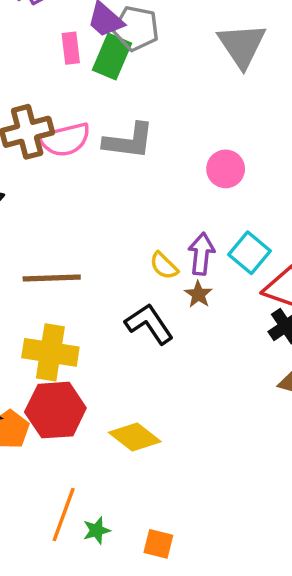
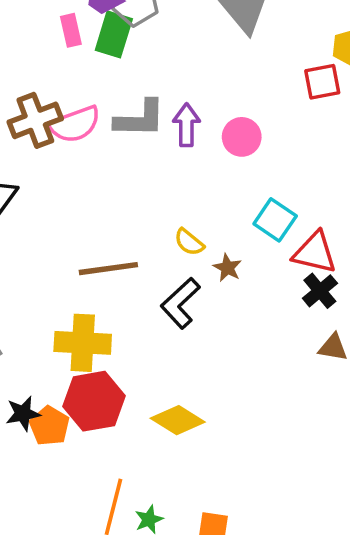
purple arrow: (201, 254) -> (186, 125), moved
brown line: (52, 278) -> (108, 269), moved
black L-shape: (149, 324) -> (180, 303), turned -93

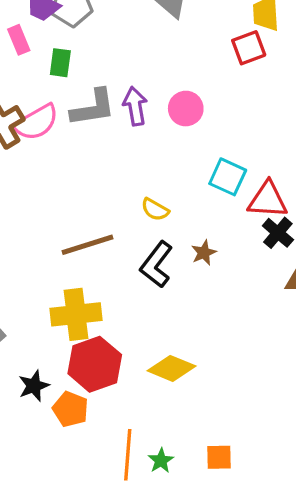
green rectangle: (114, 34) -> (60, 63), moved, size x0.7
brown star: (227, 268) -> (204, 253), moved, turned 30
orange pentagon: (49, 426) -> (71, 409), moved

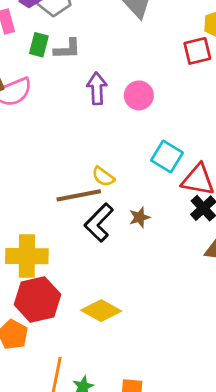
gray L-shape: (93, 108) -> (67, 49), moved, size x0.7
brown line: (88, 245) -> (79, 195), moved

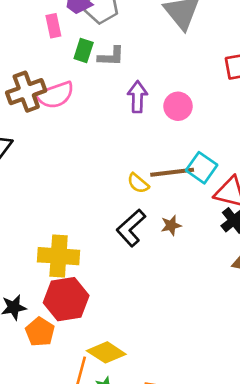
brown line: (79, 195) -> (172, 172), moved
yellow diamond: (101, 311) -> (106, 352), moved

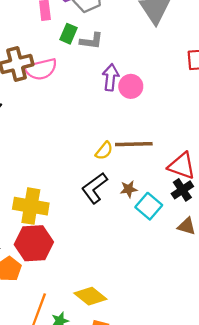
pink circle: (178, 106) -> (131, 86), moved
cyan square: (202, 168) -> (149, 206), moved
yellow semicircle: (138, 183) -> (104, 151), turned -96
yellow diamond: (106, 352) -> (90, 296), moved

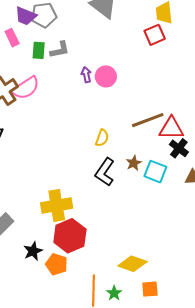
purple arrow: (111, 77) -> (86, 75), size x0.7
brown line: (134, 144) -> (148, 120), moved

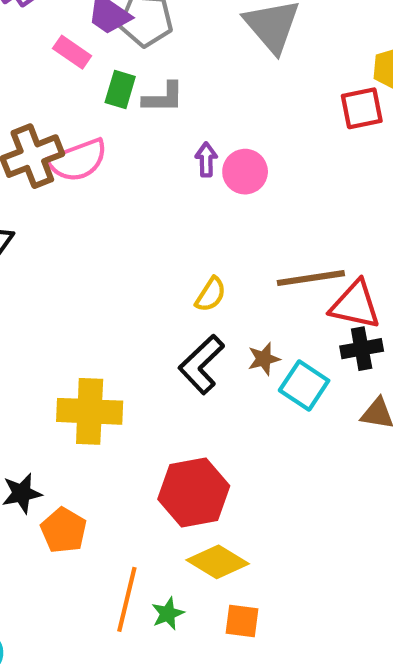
pink rectangle: (12, 38) -> (72, 52), turned -42
black cross: (179, 148) -> (362, 349), turned 30
red hexagon: (70, 236) -> (194, 493), moved

